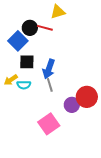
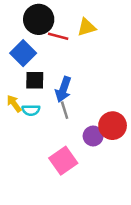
yellow triangle: (58, 12) -> (87, 27), moved
black circle: (30, 28) -> (39, 19), moved, size x1.5
yellow arrow: (11, 80) -> (14, 104), turned 88

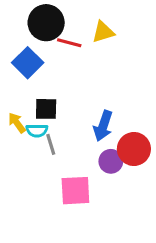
black square: (35, 80) -> (46, 109), moved
blue arrow: (63, 89) -> (103, 126), moved
gray line: (65, 110) -> (51, 144), moved
pink square: (63, 161) -> (75, 191), turned 32

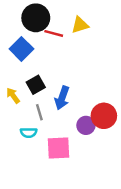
black square: (46, 109) -> (36, 85), turned -30
blue arrow: (103, 126) -> (62, 98), moved
cyan semicircle: (37, 131) -> (29, 133), moved

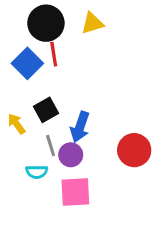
yellow triangle: (80, 25) -> (92, 23), moved
red line: (54, 33) -> (54, 54), moved, turned 66
purple circle: (86, 125) -> (71, 155), moved

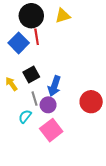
cyan semicircle: (37, 172) -> (25, 116), turned 128
pink square: (75, 192) -> (51, 130), turned -35

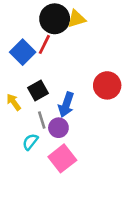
black circle: (31, 16) -> (55, 19), moved
red line: (37, 37) -> (44, 44), turned 35
red circle: (91, 102) -> (107, 85), moved

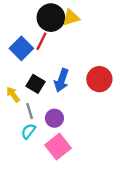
black square: (38, 91) -> (36, 84), turned -30
blue arrow: (66, 105) -> (62, 80), moved
gray line: (42, 120) -> (30, 111), moved

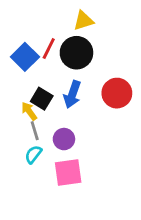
black circle: (51, 18) -> (76, 53), moved
yellow arrow: (13, 95) -> (29, 111), moved
pink square: (58, 147) -> (68, 172), turned 30

